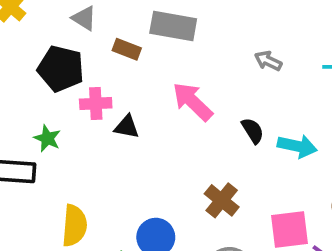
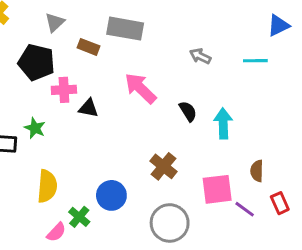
gray triangle: (84, 18) -> (55, 22), turned 45
green star: (47, 138) -> (35, 128), moved
cyan arrow: (297, 146) -> (223, 123), turned -104

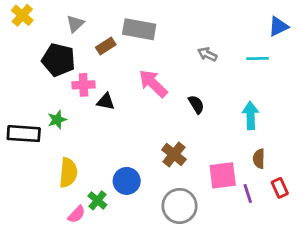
brown rectangle: (88, 47) -> (106, 46), turned -54
cyan arrow: (223, 123) -> (251, 116), moved
green star: (35, 128) -> (57, 120), turned 30
purple line: (245, 209) -> (248, 193), turned 36

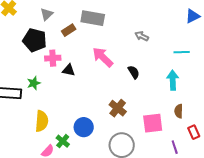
cyan line: (257, 58) -> (182, 52), moved
purple line: (248, 193) -> (175, 147), moved

